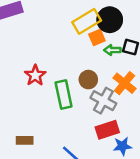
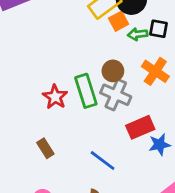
red star: (35, 75) -> (55, 97), moved
gray cross: (103, 101) -> (116, 95), moved
brown rectangle: (25, 140) -> (45, 148), turned 63

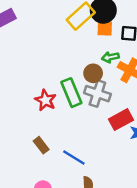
orange square: (119, 21) -> (105, 28), moved, turned 35
green arrow: (138, 34) -> (110, 57), moved
blue line: (103, 161) -> (74, 157), moved

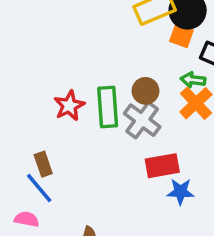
green arrow: (110, 57) -> (193, 80), moved
blue line: (74, 157) -> (39, 188), moved

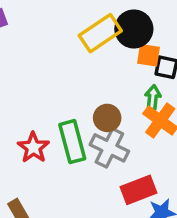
orange square: (181, 36) -> (148, 55), moved
green arrow: (193, 80) -> (153, 98), turned 100

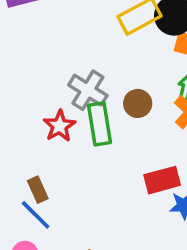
gray cross: (109, 148) -> (88, 90), moved

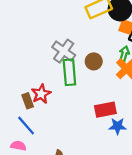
red star: (59, 126) -> (41, 94), moved
brown rectangle: (38, 190) -> (28, 101), moved

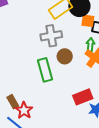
gray cross: (64, 51) -> (51, 36), moved, turned -35
red star: (41, 94) -> (24, 110), moved

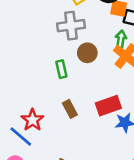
green rectangle: (45, 70) -> (61, 69), size x0.6
brown rectangle: (13, 102) -> (70, 109), moved

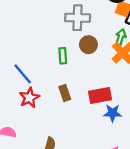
blue line: (21, 137) -> (23, 74), moved

